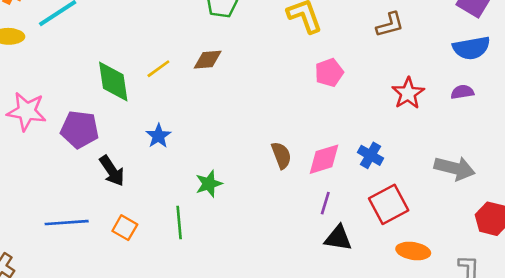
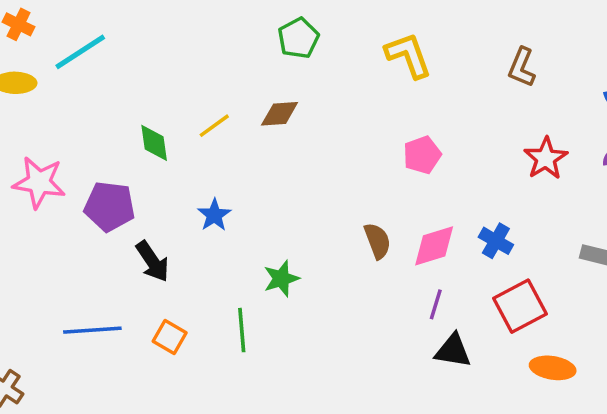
brown L-shape: (390, 25) -> (522, 67), turned 128
pink pentagon: (329, 73) -> (422, 155), moved
green diamond: (113, 82) -> (154, 143), size x0.7

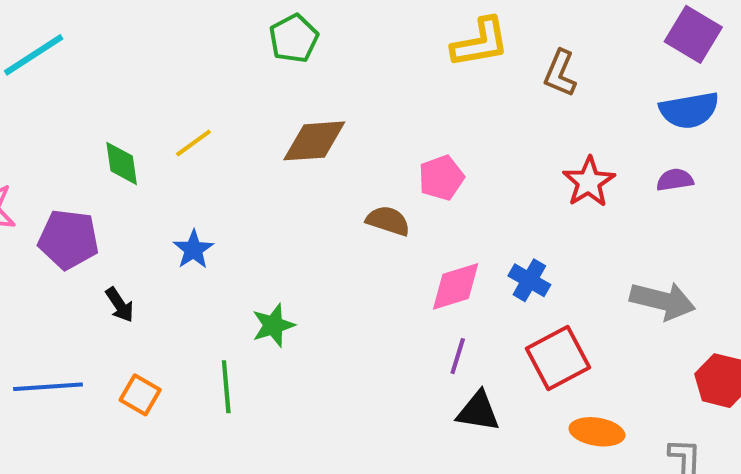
yellow L-shape: (408, 55) -> (480, 43), moved, turned 100
brown diamond: (280, 114) -> (314, 141), moved, size x1.4
brown semicircle: (377, 241) -> (388, 221), moved, turned -51
black arrow: (152, 261) -> (120, 305), size x0.7

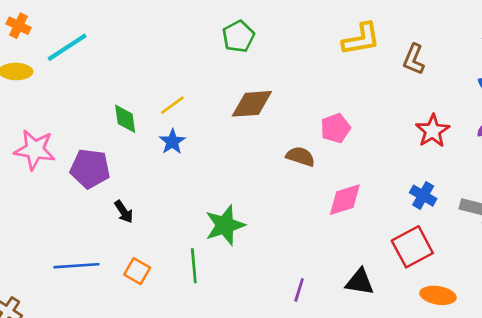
blue star: (193, 249) -> (172, 142), moved
blue cross: (529, 280) -> (423, 196), moved
green star: (273, 325) -> (225, 225), size x1.4
purple line: (458, 356) -> (299, 290), moved

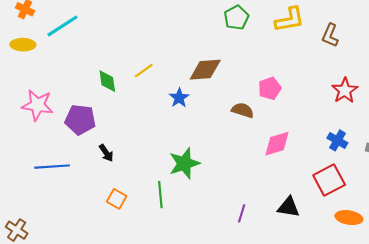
green pentagon: (238, 36) -> (236, 18), moved
blue star: (172, 142) -> (179, 98), moved
blue line: (77, 266) -> (52, 167), moved

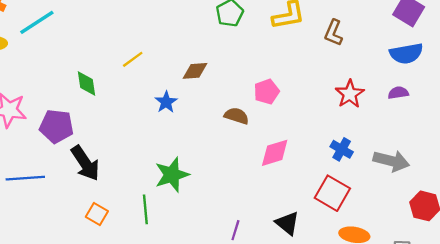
brown diamond: (205, 70) -> (195, 71), size x0.7
yellow line: (144, 71) -> (133, 59), moved
black arrow: (106, 153) -> (85, 163), size x1.8
red square: (329, 180) -> (332, 193), turned -32
black triangle: (288, 207) -> (287, 223), turned 30

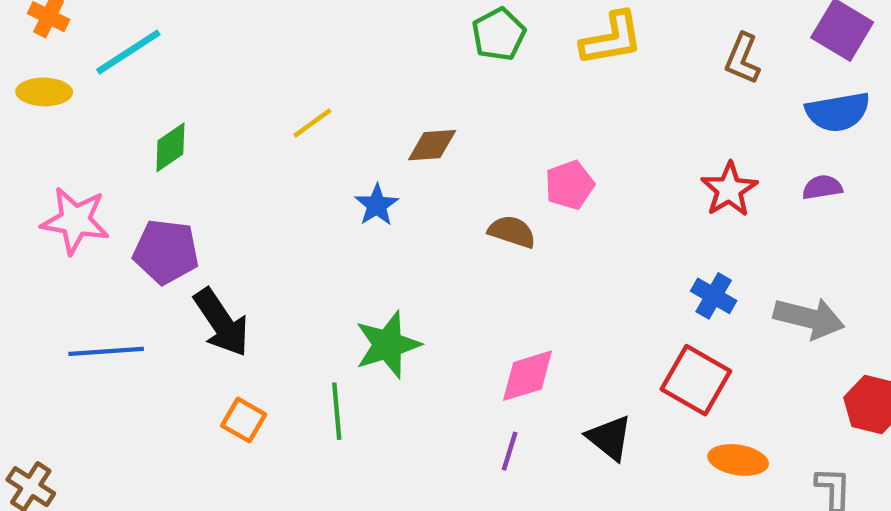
brown L-shape: (334, 33) -> (742, 59), moved
green diamond: (86, 84) -> (170, 147), moved, turned 64
pink diamond: (275, 153) -> (527, 376), moved

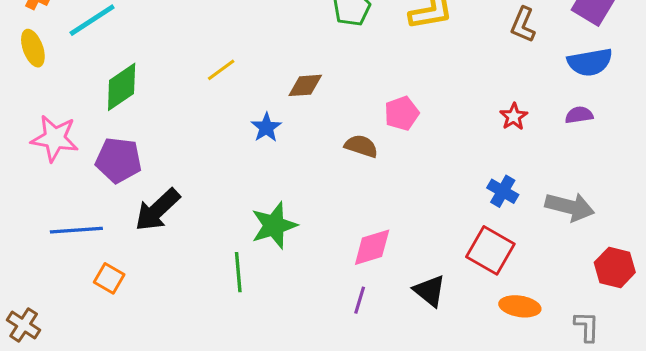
yellow ellipse: (44, 92) -> (33, 48), turned 69
green diamond: (170, 147) -> (122, 87), size x1.4
red star: (729, 189) -> (514, 117), size x0.7
black arrow: (221, 323) -> (157, 210), turned 81
orange square: (244, 420) -> (109, 278), moved

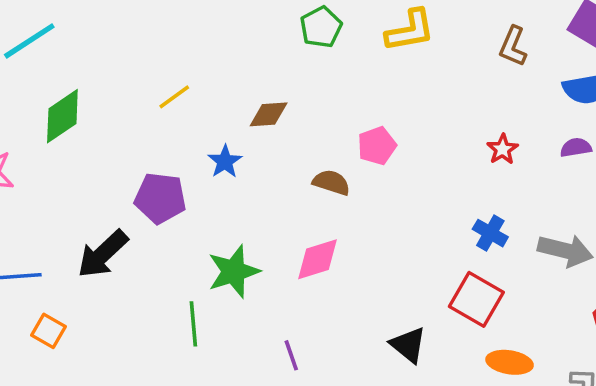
purple pentagon: (118, 160) -> (160, 198), moved
pink diamond: (372, 247) -> (317, 259), moved
purple line: (360, 300) -> (291, 355), moved, turned -36

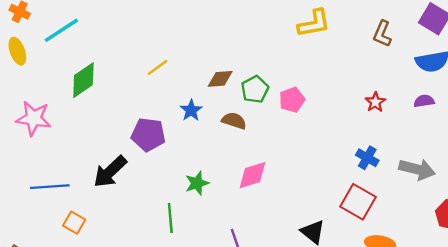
green pentagon: (321, 27) -> (255, 89), moved
brown semicircle: (331, 182) -> (234, 121), moved
green star: (234, 271) -> (197, 183), size x0.7

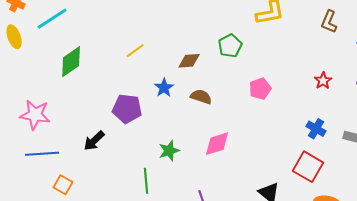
green pentagon: (255, 89) -> (230, 46), moved
pink pentagon: (292, 100) -> (260, 89), moved
pink star: (34, 118) -> (35, 115), moved
black arrow: (110, 172) -> (94, 141), size x0.7

